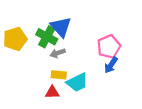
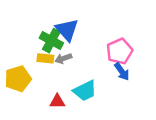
yellow pentagon: (15, 39) -> (18, 79), moved
blue arrow: (111, 65) -> (122, 72), turned -70
yellow rectangle: (59, 75) -> (45, 58), moved

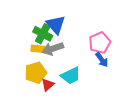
gray arrow: (63, 58) -> (53, 49), size x1.5
yellow pentagon: (18, 79) -> (36, 73), moved
red triangle: (57, 101) -> (48, 85), turned -40

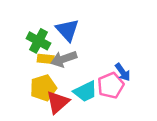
green cross: (43, 34) -> (38, 41), moved
pink pentagon: (100, 43) -> (111, 85), moved
red triangle: (48, 85) -> (58, 102), size x1.5

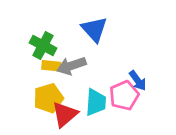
blue triangle: (67, 30) -> (94, 29), moved
cyan trapezoid: (85, 91) -> (96, 102), turned -60

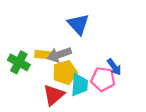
green cross: (43, 45) -> (19, 62), moved
pink pentagon: (124, 95) -> (103, 79), turned 30
yellow pentagon: (48, 98) -> (65, 73), moved

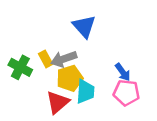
yellow rectangle: (42, 55) -> (46, 59), turned 56
pink pentagon: (103, 79) -> (126, 93), moved

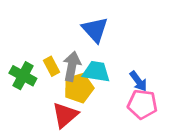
gray arrow: (64, 59) -> (72, 66), turned 120
cyan trapezoid: (85, 91) -> (96, 72), moved, turned -85

